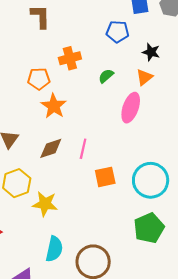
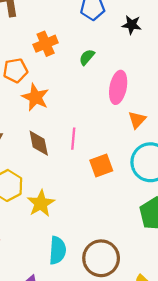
orange triangle: (144, 77) -> (137, 120), moved
brown diamond: (51, 148) -> (39, 143), turned -75
yellow star: (45, 204) -> (41, 203), turned -30

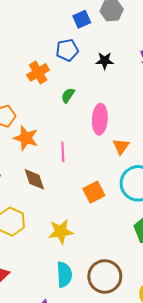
orange cross: (46, 44) -> (38, 72), moved
pink line: (73, 139) -> (63, 152), moved
yellow star: (41, 203) -> (61, 232), moved, turned 30

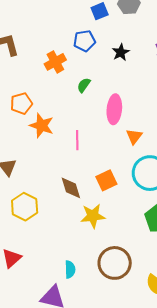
black star: (105, 61) -> (121, 52), turned -30
brown diamond: (34, 179) -> (71, 188), moved
yellow star: (61, 232) -> (93, 216), moved
cyan semicircle: (64, 274) -> (70, 269), moved, size x0.7

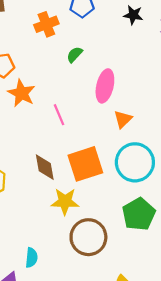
black star: (121, 52) -> (133, 15), moved, turned 30
pink line: (77, 140) -> (59, 115), turned -30
orange square: (106, 180) -> (85, 164), size x1.5
brown circle: (115, 263) -> (88, 237), moved

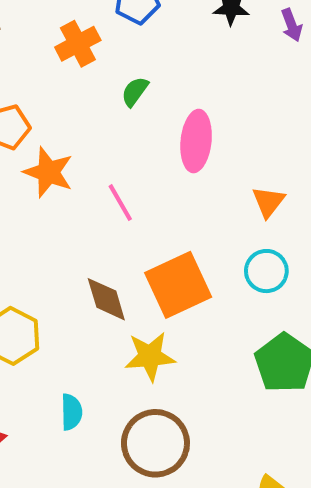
orange triangle: (123, 119) -> (268, 202), moved
cyan circle: (135, 162) -> (266, 271), size x0.6
brown circle: (88, 237) -> (155, 443), moved
cyan semicircle: (31, 258) -> (71, 412), moved

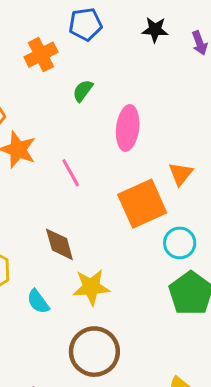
cyan circle: (266, 271) -> (180, 243), moved
orange square: (178, 285) -> (142, 204), moved
cyan semicircle: (71, 412) -> (38, 302), moved, turned 144

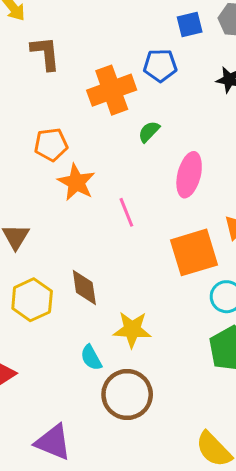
orange cross: (41, 55) -> (112, 90), size x1.4
brown diamond: (59, 244) -> (84, 287), moved
cyan semicircle: (38, 302) -> (91, 358), moved

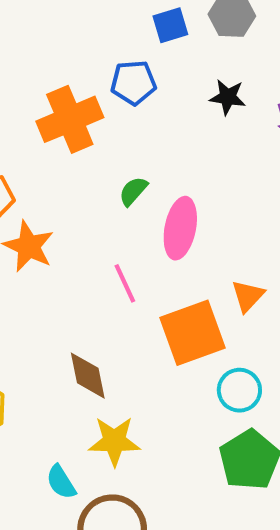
green semicircle: (149, 132) -> (133, 191), moved
pink line: (126, 212) -> (125, 283), moved
brown diamond: (84, 287) -> (88, 376), moved

